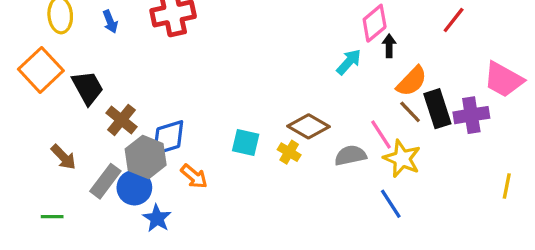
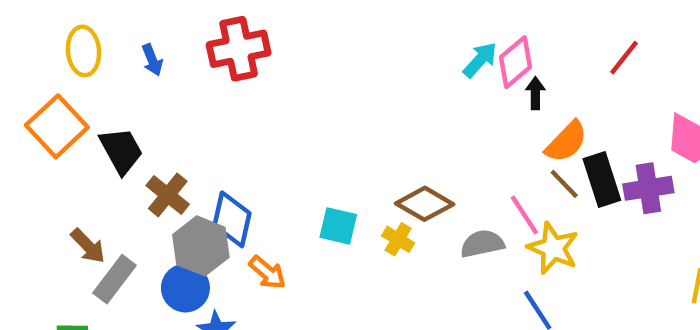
cyan arrow: (349, 62) -> (480, 60), moved
blue diamond: (168, 138) -> (232, 219), turned -60
gray rectangle: (105, 181) -> (115, 279), moved

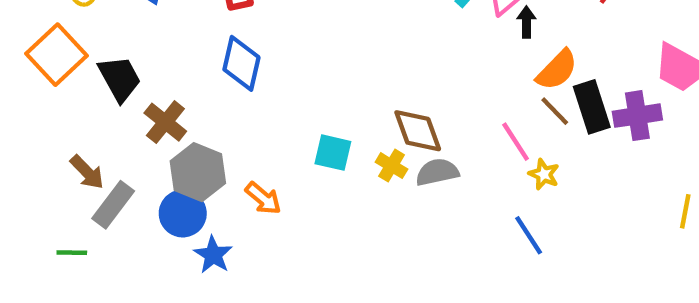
brown diamond: (425, 204) -> (418, 131), turned 40
blue diamond: (232, 219) -> (241, 63), moved
gray semicircle: (482, 244) -> (437, 172), moved
yellow star: (553, 248) -> (544, 174), size x0.6

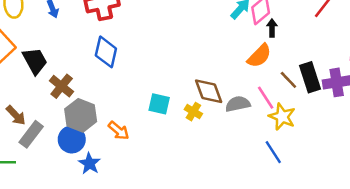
orange semicircle: (557, 70) -> (259, 56), moved
gray semicircle: (437, 172) -> (238, 104), moved
yellow star: (544, 174) -> (282, 117), size x1.5

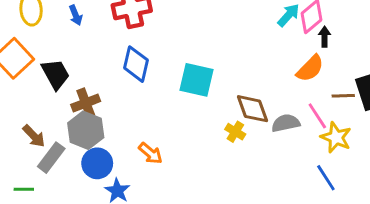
brown line: (288, 80) -> (343, 96), turned -48
brown cross: (62, 86) -> (86, 103), turned 30
cyan square: (159, 104) -> (196, 80), moved, size x1.4
gray hexagon: (81, 115) -> (86, 130), moved

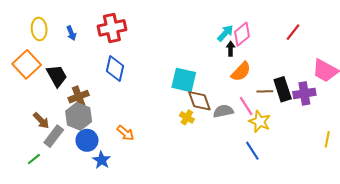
black arrow: (325, 37) -> (231, 49), moved
cyan square: (196, 80) -> (184, 80), moved
green line: (24, 189) -> (34, 159), turned -40

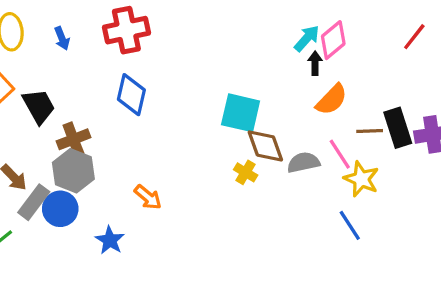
blue circle: (87, 140) -> (60, 209), moved

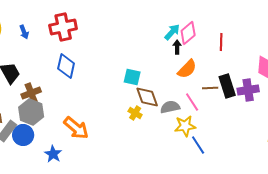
red line: (414, 37) -> (221, 42), moved, turned -36
cyan square: (241, 113) -> (132, 77), size x0.7
yellow star: (361, 179) -> (185, 126), moved, turned -30
orange arrow: (148, 197) -> (76, 128), size x1.5

